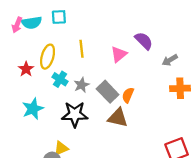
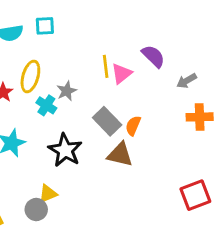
yellow line: (82, 49) -> (106, 66), moved
gray star: (82, 85) -> (67, 91), moved
black star: (75, 114) -> (65, 150), turned 30

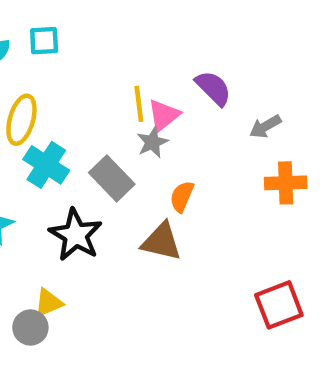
gray star: (67, 91) -> (152, 142), moved
cyan cross: (46, 105) -> (46, 165), size x1.4
gray rectangle: (107, 121) -> (112, 178), moved

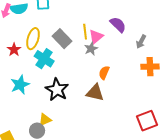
gray arrow: (265, 126) -> (141, 42), turned -32
gray rectangle: (112, 178) -> (62, 39), moved

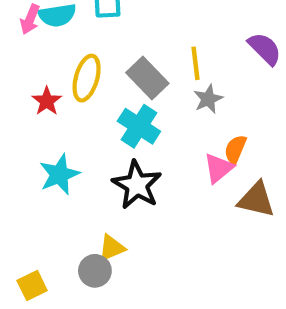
pink triangle: (96, 37) -> (219, 168), moved
cyan cross: (44, 59) -> (139, 126), moved
brown triangle: (95, 93) -> (256, 200), moved

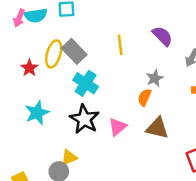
gray rectangle: (147, 78) -> (74, 51), moved
gray star: (208, 99) -> (155, 78), moved
pink triangle: (219, 168) -> (118, 127), moved

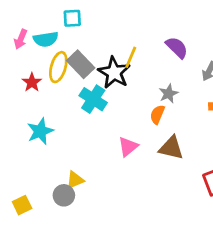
cyan semicircle: (36, 16) -> (46, 39), moved
pink arrow: (19, 18) -> (21, 39), moved
yellow line: (120, 45) -> (131, 57), turned 30
black star: (84, 119) -> (114, 73), moved

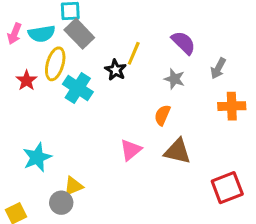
gray rectangle: (81, 64) -> (79, 34), moved
black star: (114, 73) -> (116, 70), size x0.6
gray star: (168, 94) -> (174, 79), moved, turned -30
cyan cross: (93, 99) -> (78, 88), moved
cyan star: (40, 131) -> (37, 157), moved

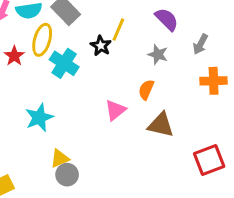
pink triangle: (131, 150) -> (115, 110), moved
cyan star: (37, 157) -> (39, 117), moved
gray circle: (61, 203) -> (67, 175), moved

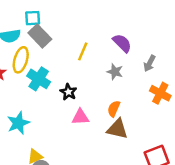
black star: (101, 46) -> (68, 92), moved
orange cross: (214, 81) -> (160, 93), turned 30
orange semicircle: (146, 90) -> (114, 109), moved
pink triangle: (115, 110) -> (80, 117), turned 36

